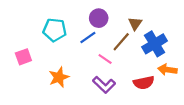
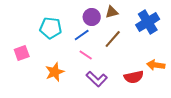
brown triangle: (135, 23) -> (112, 12), moved, turned 40
blue cross: (155, 44) -> (148, 22), moved
pink line: (105, 59) -> (86, 55), moved

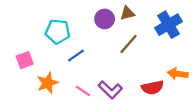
blue line: (82, 35) -> (76, 56), moved
pink line: (86, 55) -> (83, 91), moved
orange star: (55, 72) -> (47, 83), moved

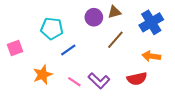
pink square: (25, 60) -> (15, 48), moved
orange arrow: (178, 74) -> (151, 56), moved

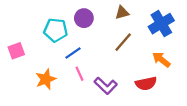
purple circle: (94, 17) -> (84, 18), moved
orange arrow: (151, 56) -> (161, 60), turned 30
pink line: (74, 82) -> (80, 74), moved, turned 32

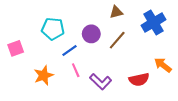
purple circle: (84, 18) -> (91, 34), moved
orange arrow: (161, 60) -> (163, 65), moved

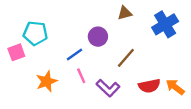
cyan pentagon: (53, 29) -> (35, 33), moved
brown line: (117, 40) -> (126, 58), moved
orange arrow: (163, 65) -> (175, 87), moved

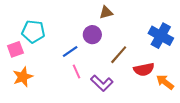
brown triangle: (125, 13) -> (106, 13), moved
blue cross: (165, 24) -> (161, 36), moved, turned -30
orange star: (47, 81) -> (23, 77), moved
red semicircle: (149, 86) -> (144, 69), moved

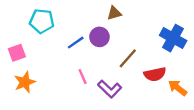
cyan pentagon: (33, 31) -> (42, 21), moved
blue line: (70, 52) -> (76, 43), moved

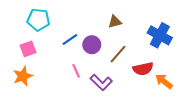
brown triangle: (114, 13) -> (115, 22), moved
purple circle: (99, 37) -> (92, 45), moved
pink square: (17, 53) -> (28, 49), moved

